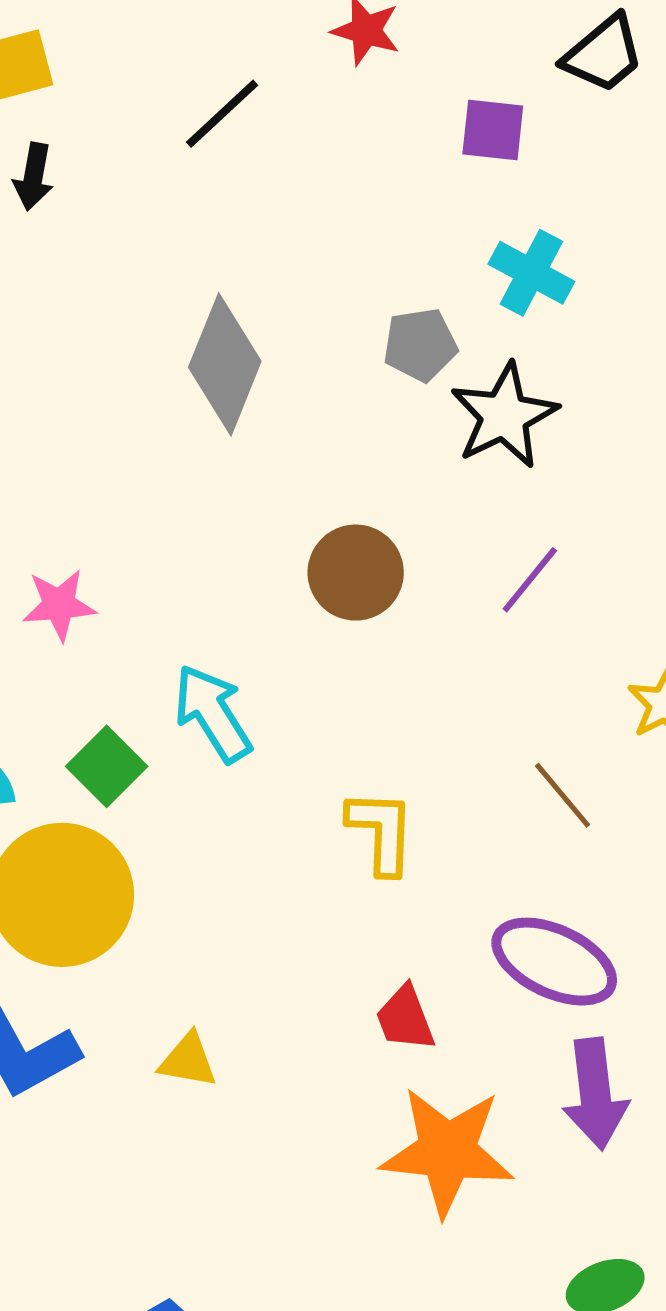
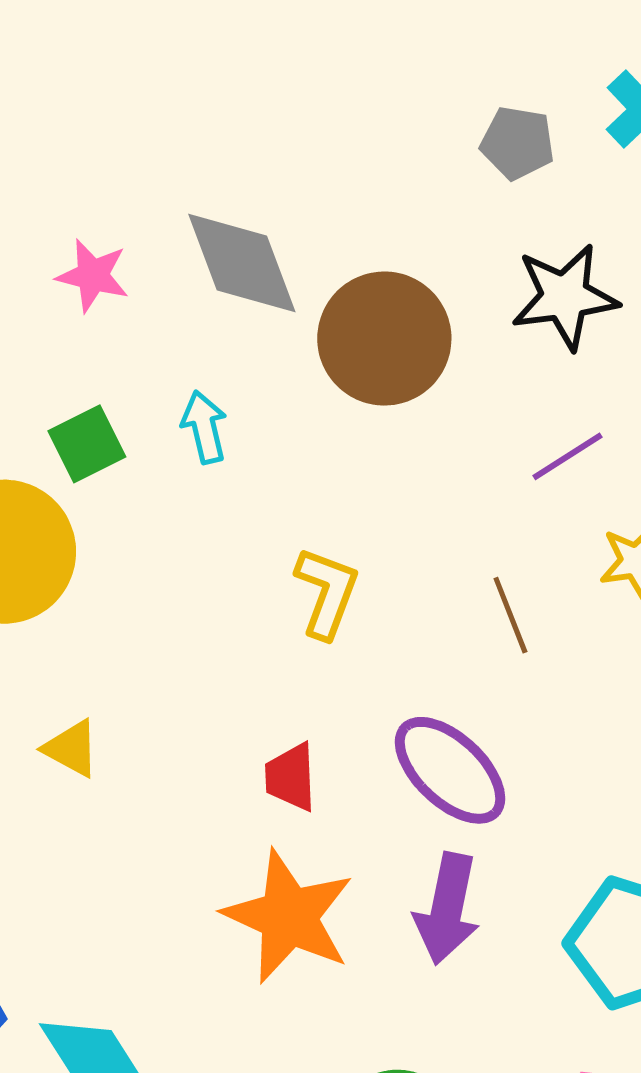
gray diamond: (225, 364) -> (242, 263), moved, turned -61
black star: (504, 416) -> (565, 297), moved
brown circle: (356, 573) -> (384, 339), size x1.4
purple line: (530, 580) -> (567, 456), moved
cyan arrow: (213, 713) -> (204, 427), size x0.7

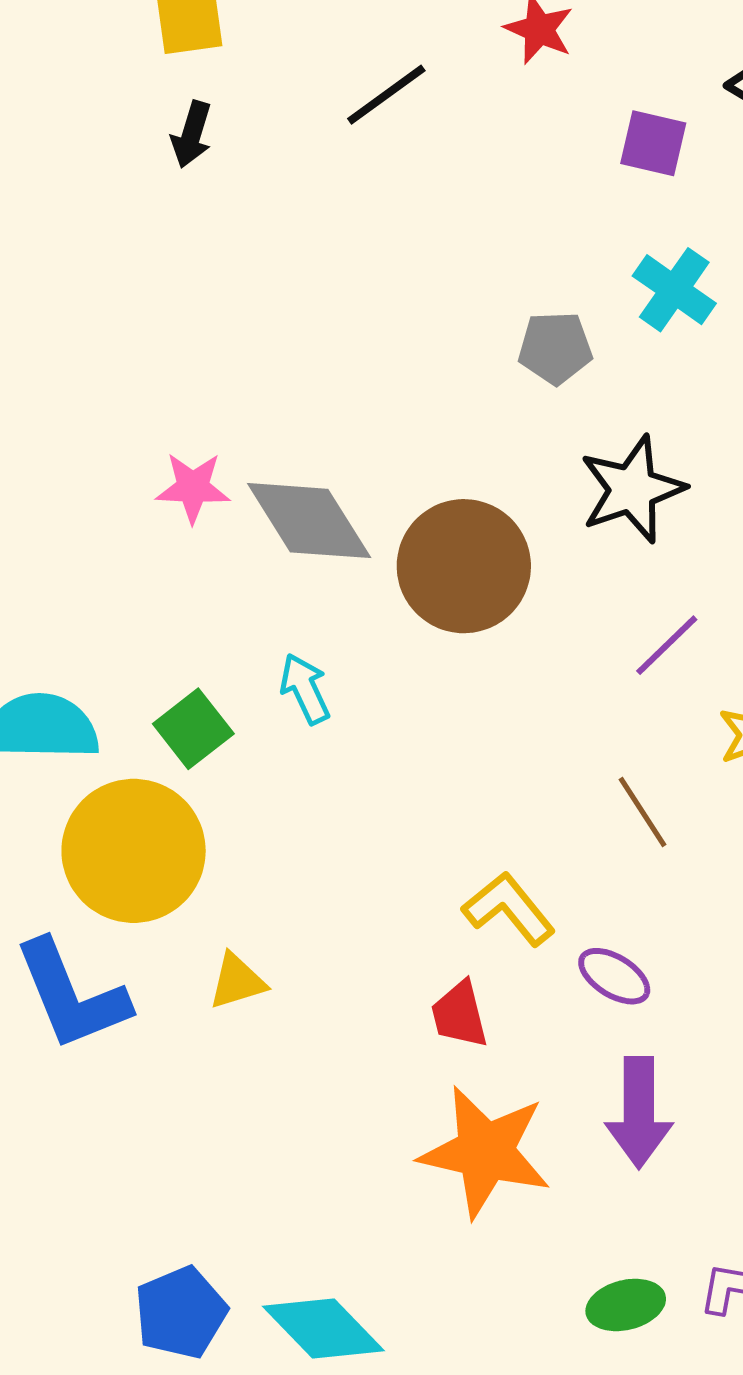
pink star: (93, 276) -> (193, 488), moved
yellow L-shape: (327, 592) -> (509, 909), moved, turned -48
yellow triangle: (71, 749) -> (237, 981), moved, turned -34
purple ellipse: (450, 770) -> (614, 976), size x0.6

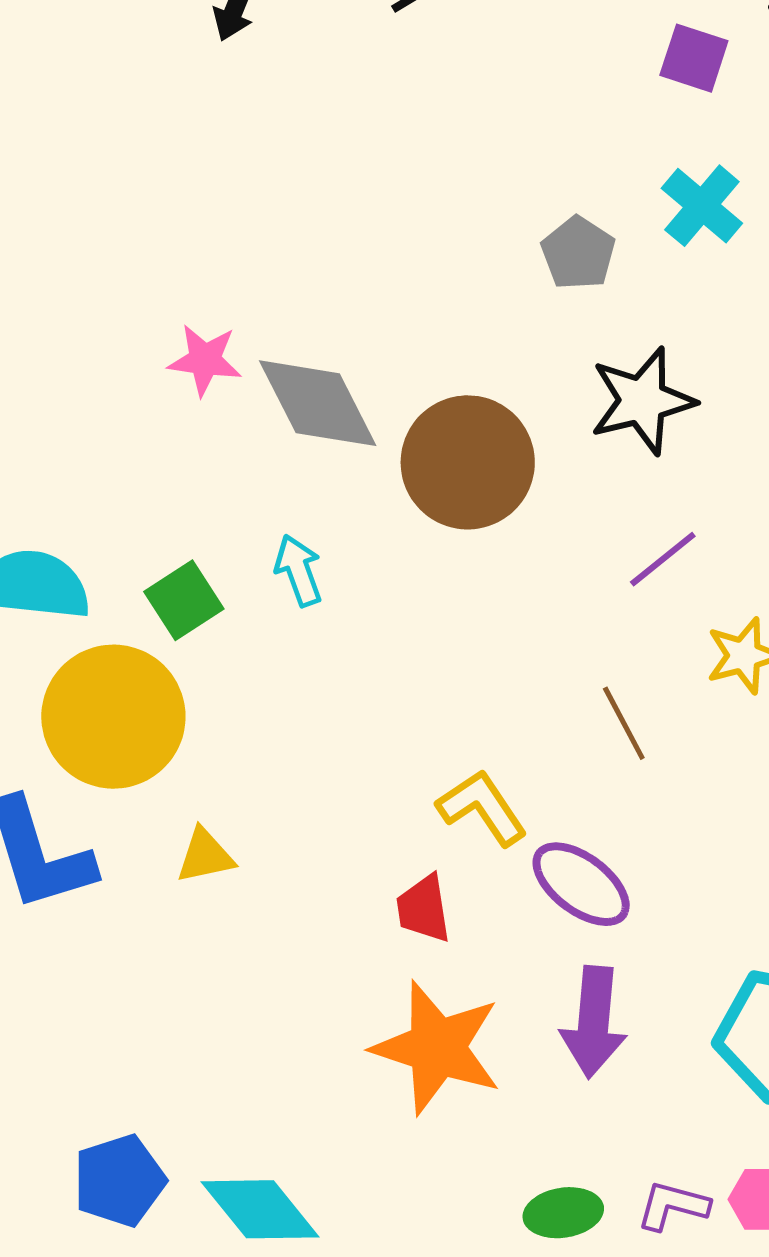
gray pentagon: (555, 348) -> (578, 253), turned 30
purple ellipse: (614, 976) -> (581, 884), size x1.4

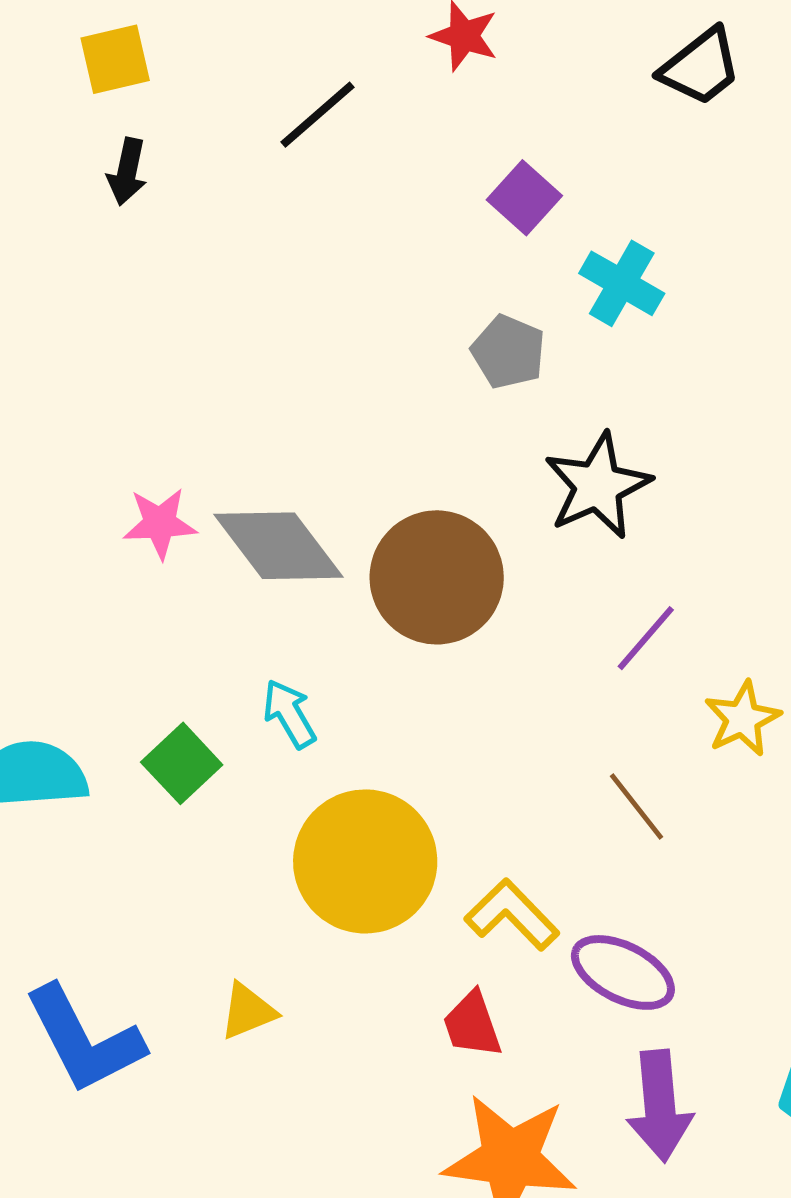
purple square: (694, 58) -> (524, 198), moved, turned 34
yellow circle: (113, 717) -> (365, 861), moved

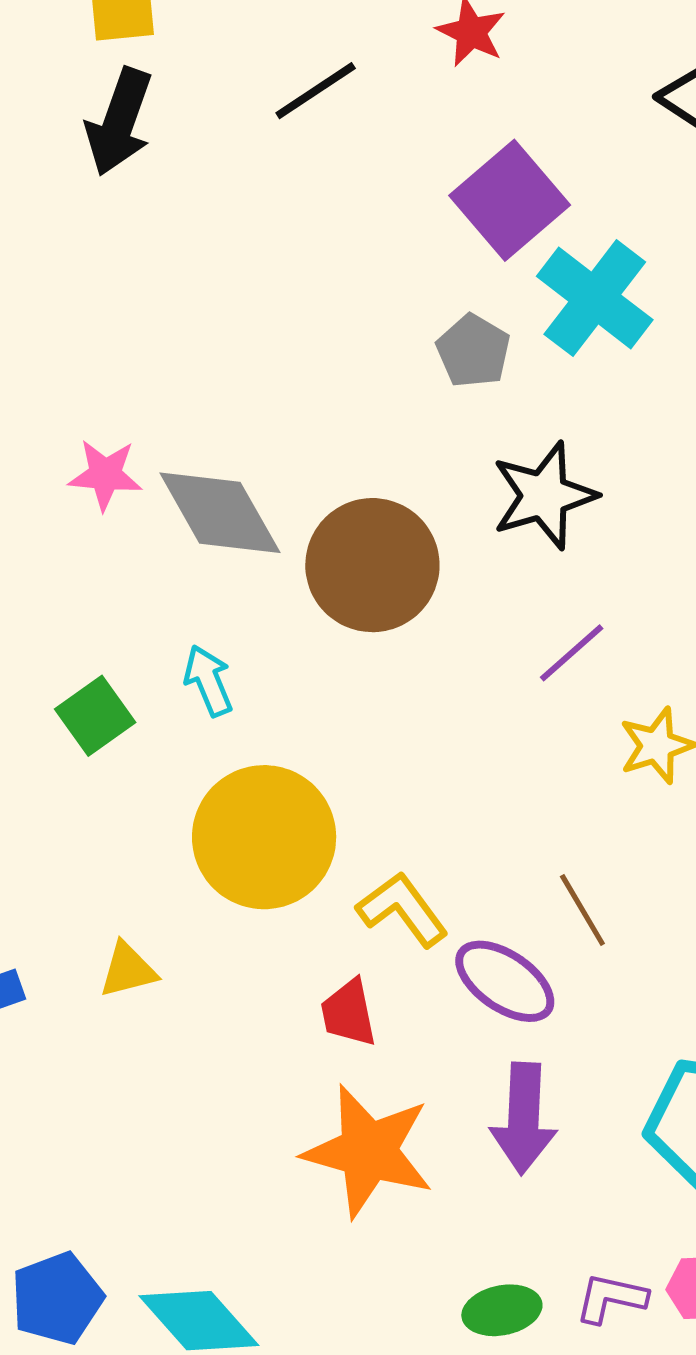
black arrow: (127, 172) -> (119, 122), size x1.6
purple square: (524, 198) -> (510, 200), size x1.6
cyan cross: (622, 283) -> (595, 298), size x1.4
brown line: (636, 807) -> (582, 910), moved

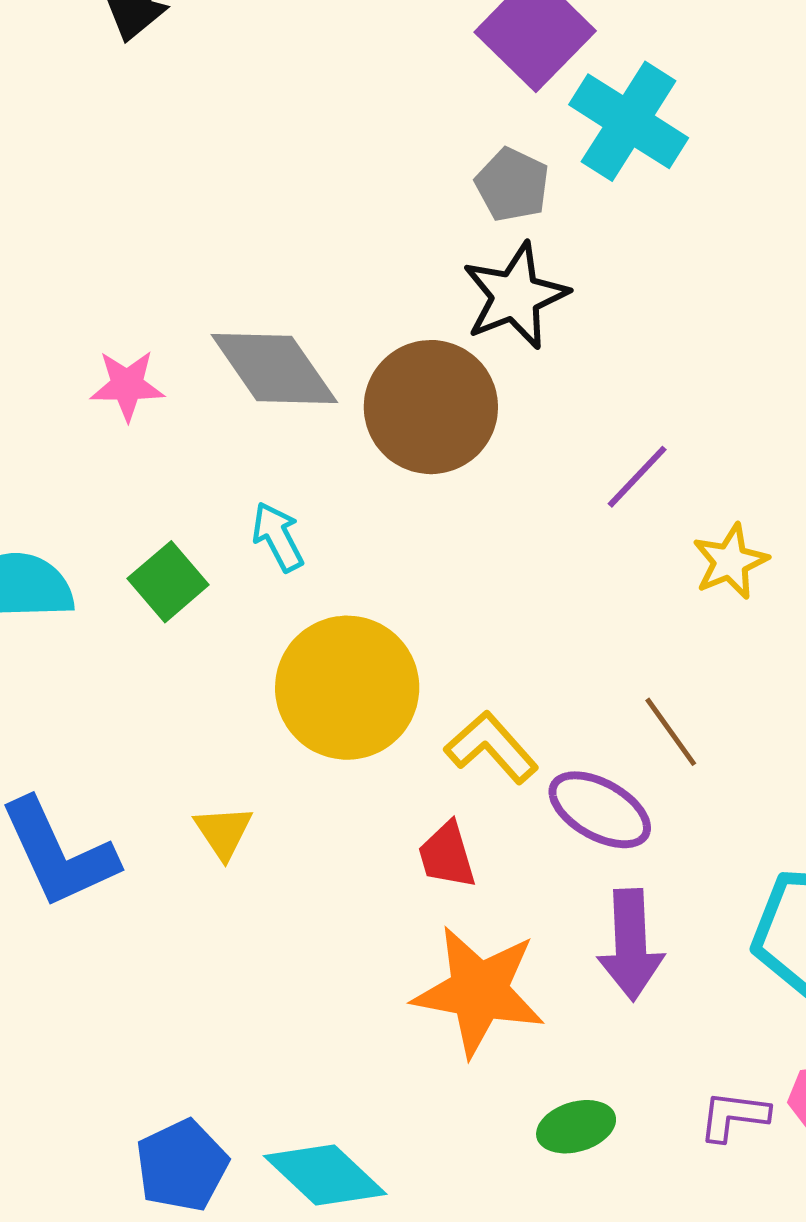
pink star: (105, 475) -> (127, 385), moved
black star: (544, 496) -> (515, 296), moved
yellow triangle: (128, 970) -> (223, 832), turned -44
green ellipse: (502, 1310) -> (576, 1127), moved

